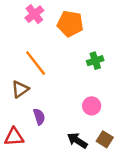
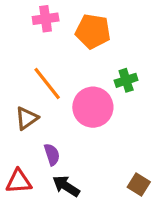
pink cross: (34, 14) -> (46, 19), turned 30
pink circle: (92, 106) -> (93, 107), moved, size x1.6
black arrow: (77, 140) -> (66, 186), moved

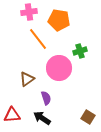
orange line: (47, 83) -> (38, 39), moved
brown triangle: (27, 118) -> (27, 79), moved
purple semicircle: (52, 155) -> (46, 98), moved

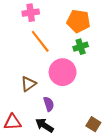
orange pentagon: (59, 20) -> (78, 21), moved
green cross: (80, 51) -> (81, 47), moved

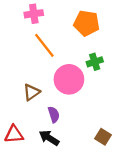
green cross: (81, 47) -> (95, 62), moved

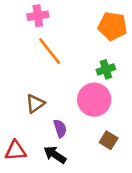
orange pentagon: (87, 23) -> (113, 26), moved
pink circle: (69, 79) -> (94, 100), moved
brown square: (103, 137) -> (109, 140), moved

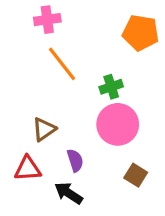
green cross: (106, 69) -> (111, 87), moved
red triangle: (16, 151) -> (28, 169), moved

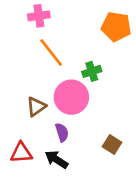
pink circle: (118, 124) -> (71, 97), moved
red triangle: (28, 169) -> (21, 153), moved

